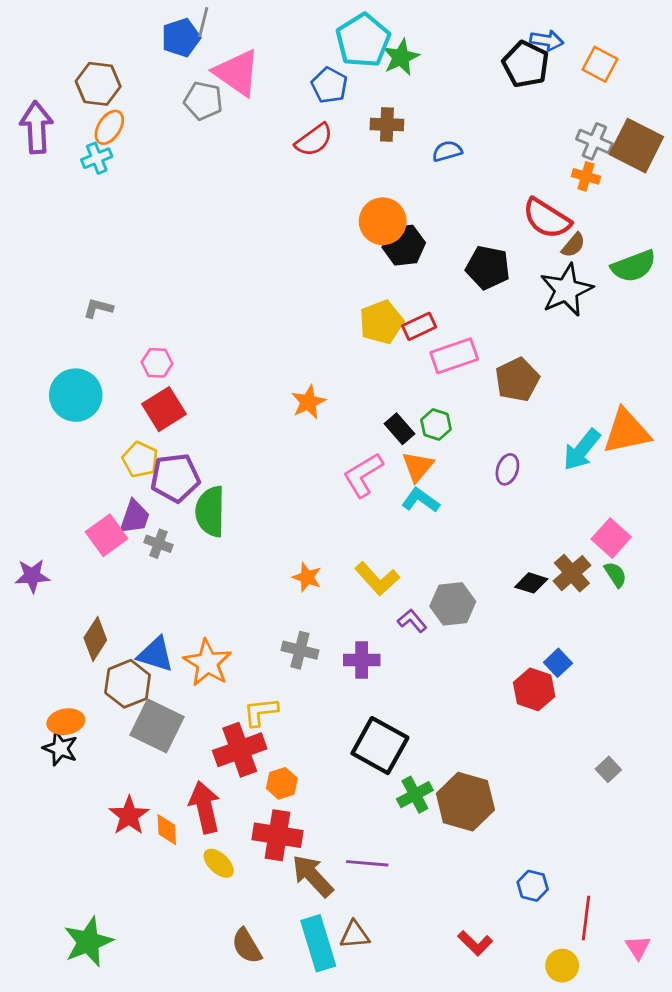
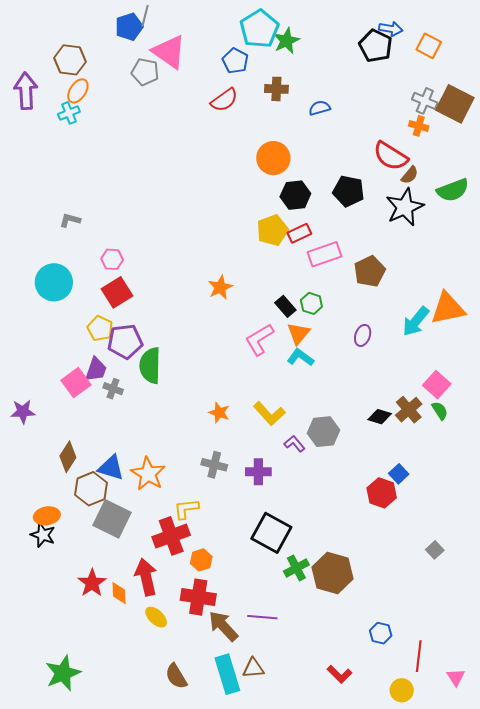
black hexagon: (404, 245) -> (295, 195), moved

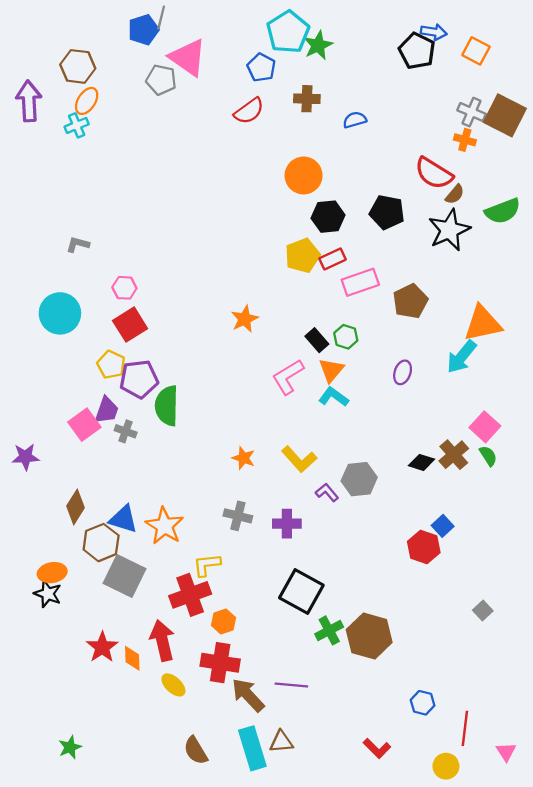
orange triangle: (448, 308) -> (483, 323), moved
green star: (63, 673) -> (70, 747), size x0.6

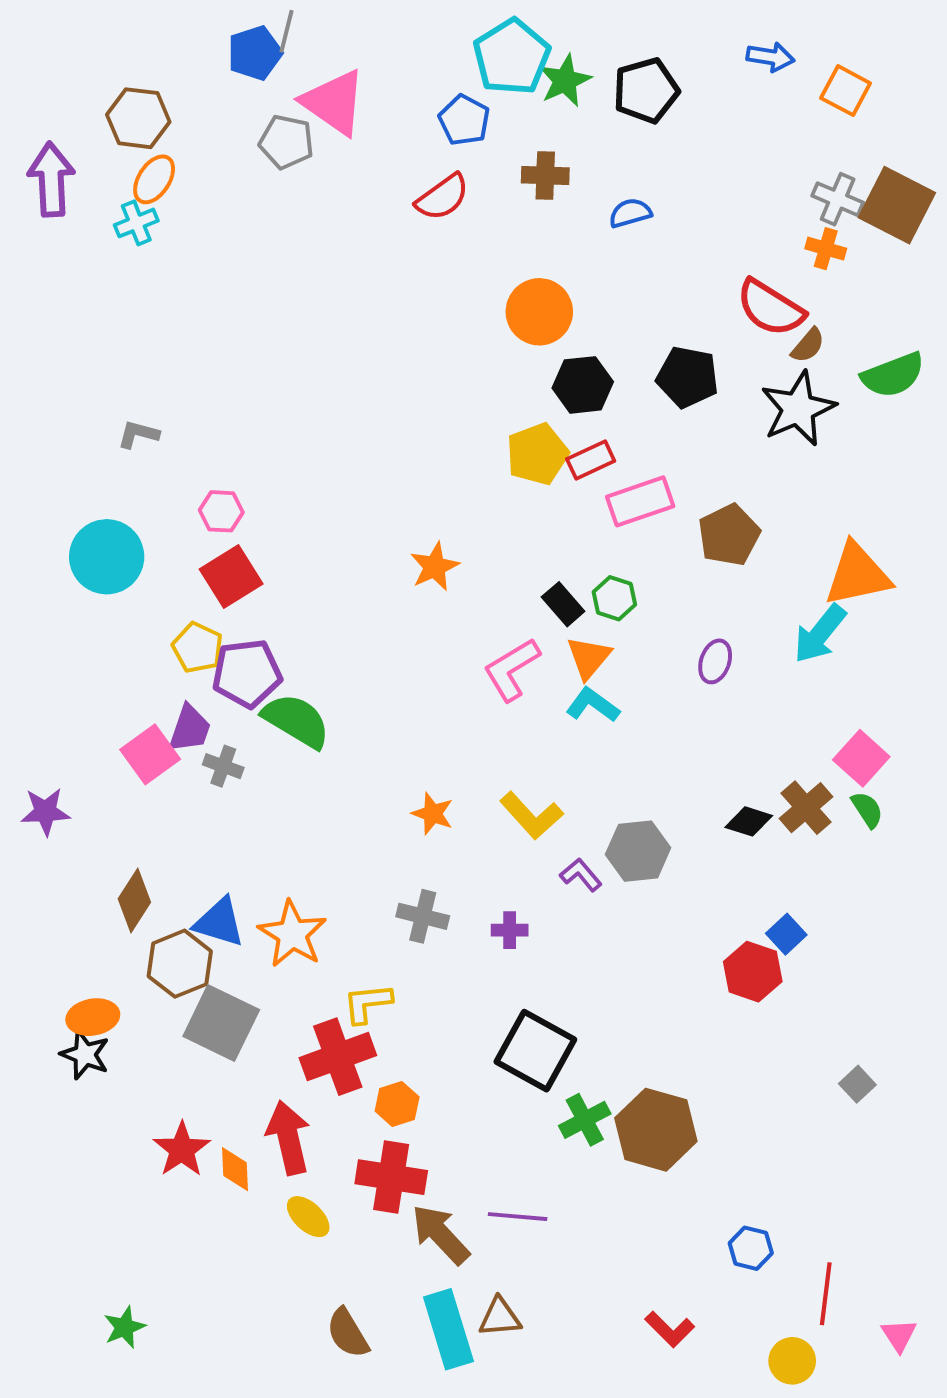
black pentagon: (417, 51) -> (646, 91), moved, turned 30
green semicircle: (167, 406) -> (296, 721), turned 120
purple cross: (287, 524) -> (510, 930), size x0.7

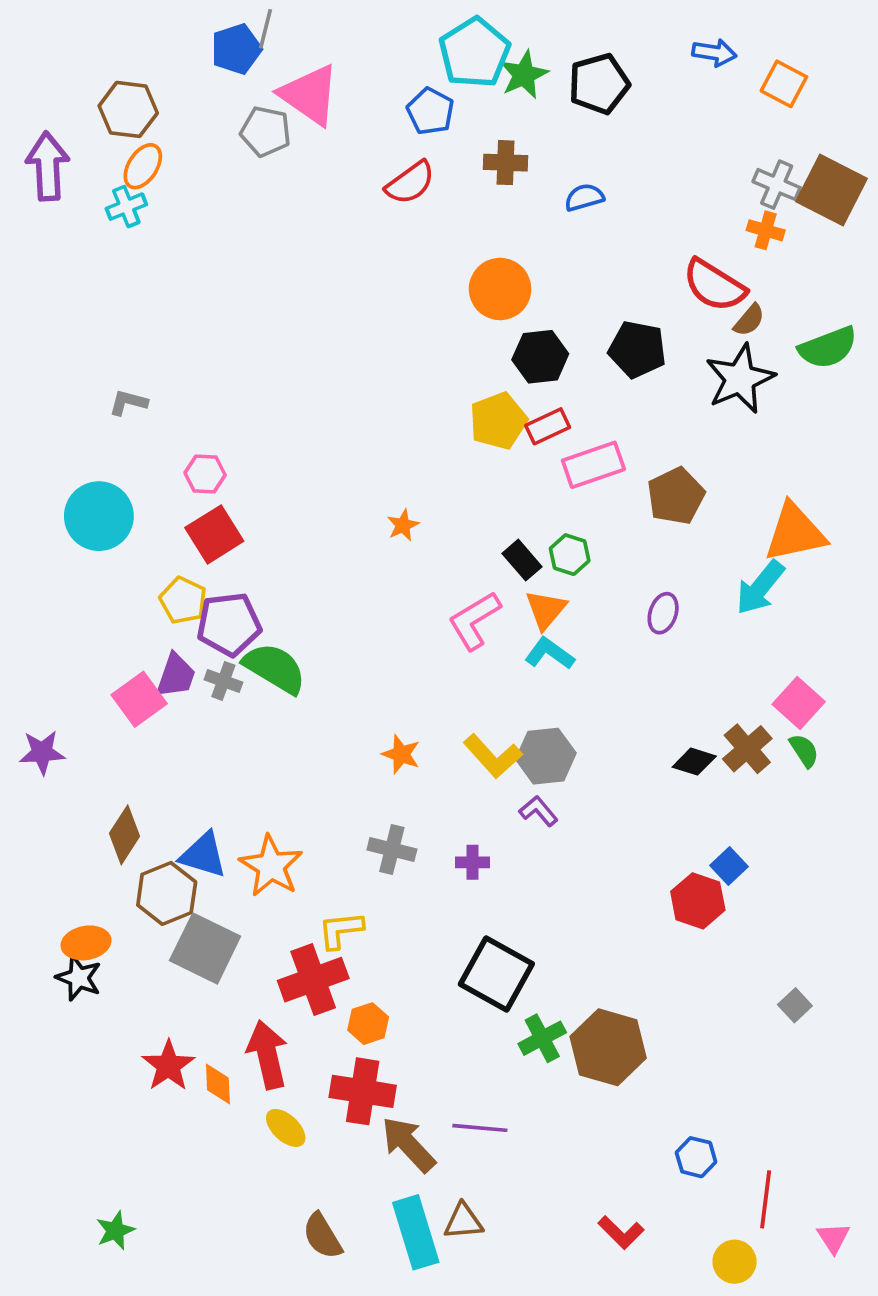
orange star: (435, 567) -> (403, 525), size x0.7
gray cross: (223, 766) -> (223, 681), moved
gray hexagon: (638, 851) -> (546, 756), moved

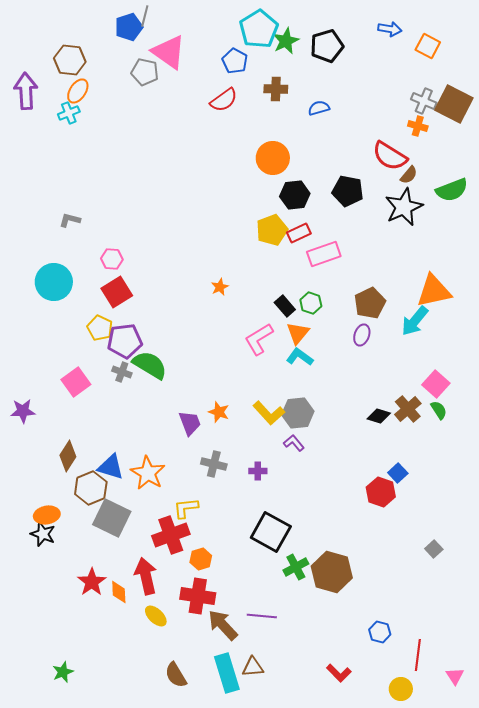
brown pentagon: (676, 496) -> (370, 303), moved
purple trapezoid: (176, 675) -> (190, 423), moved, turned -40

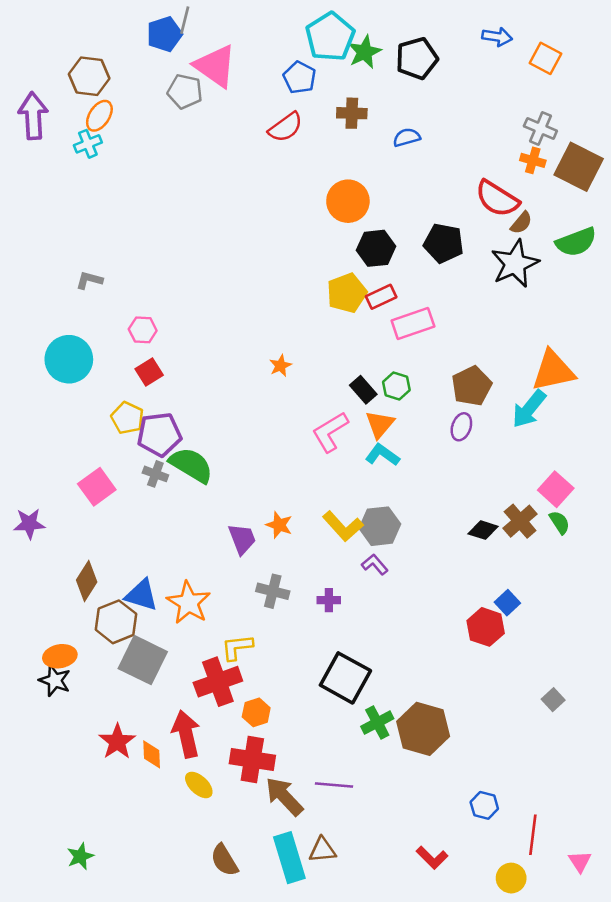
brown square: (454, 104) -> (579, 167), moved
red square: (117, 292) -> (149, 372), size x0.7

